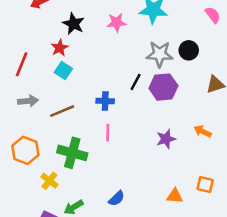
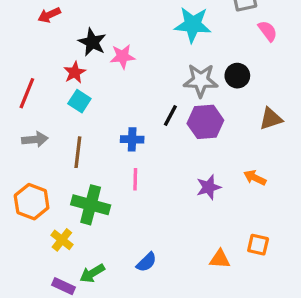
pink star: (117, 22) -> (123, 56), moved
brown line: (62, 111) -> (78, 152), turned -60

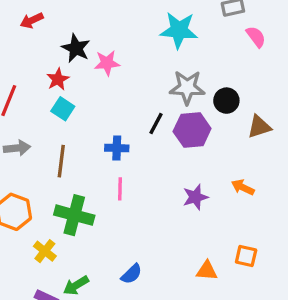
black circle: (237, 76) -> (226, 101), moved

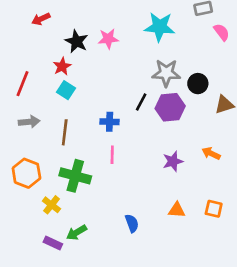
pink star: (107, 63) -> (108, 39), moved
orange triangle: (207, 271) -> (177, 210), moved
blue semicircle: (132, 274) -> (132, 223), moved, turned -66

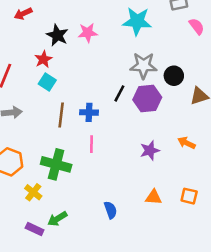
brown line: (65, 132) -> (61, 115), moved

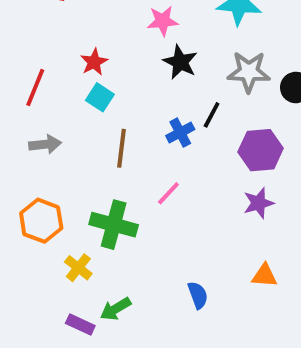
black star: (57, 35) -> (180, 62), moved
purple hexagon: (147, 99) -> (261, 150), moved
blue cross: (89, 112) -> (180, 133), moved, turned -30
pink line: (92, 144) -> (168, 193), turned 42

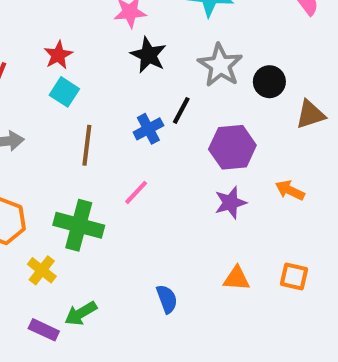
gray star: (249, 72) -> (220, 65), turned 30

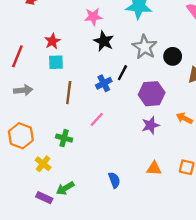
cyan square: (64, 92) -> (56, 62), turned -35
green cross: (79, 225) -> (64, 138), size x0.6

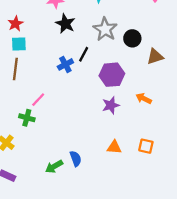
brown line: (69, 93) -> (15, 69), moved
pink line: (97, 119) -> (38, 100), moved
green arrow: (65, 188) -> (54, 167), moved

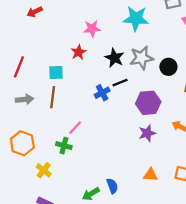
red star: (15, 24) -> (79, 52), moved
black star: (65, 24) -> (114, 58), moved
gray star: (105, 29) -> (141, 58), turned 30
black line: (84, 54) -> (120, 83), turned 40

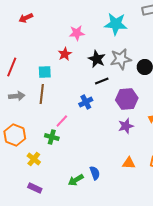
blue cross: (102, 93) -> (86, 102), moved

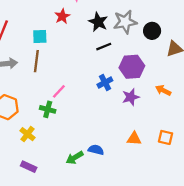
blue cross: (86, 102) -> (105, 82), moved
blue semicircle: (95, 173) -> (96, 150), turned -56

